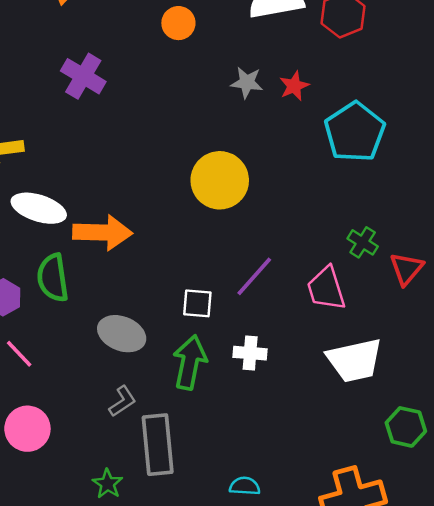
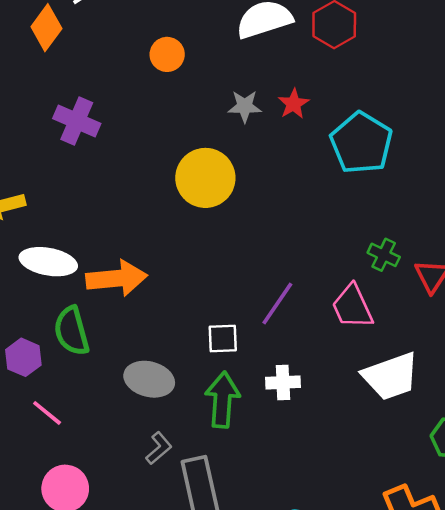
yellow circle: (220, 180) -> (205, 178), moved

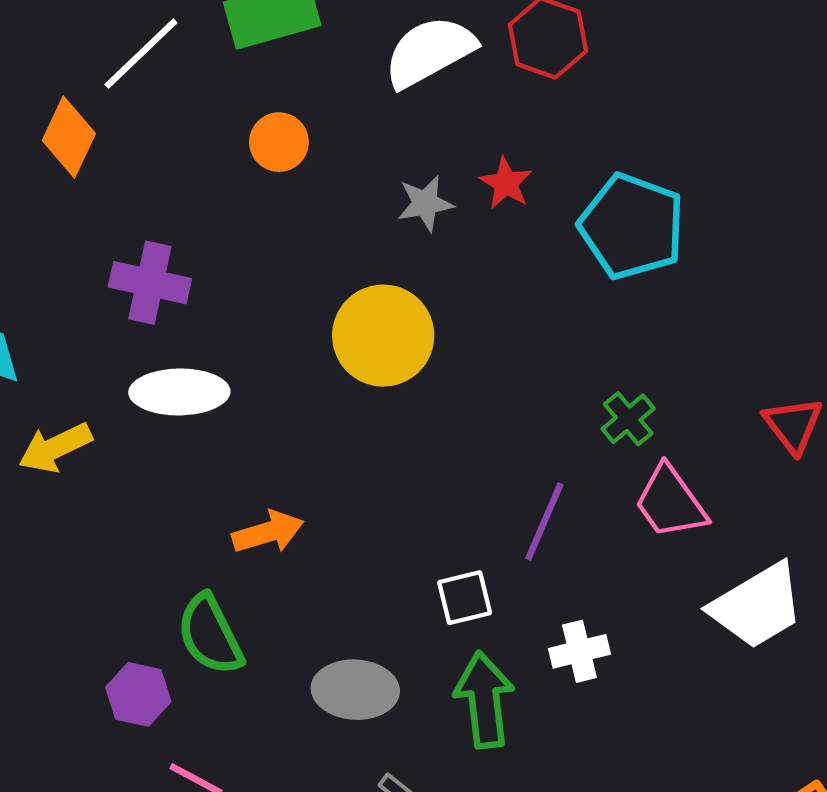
green cross: (384, 255) -> (628, 419), moved, turned 36
white ellipse: (48, 262) -> (179, 392), moved
orange arrow: (117, 278) -> (268, 532), size x0.7

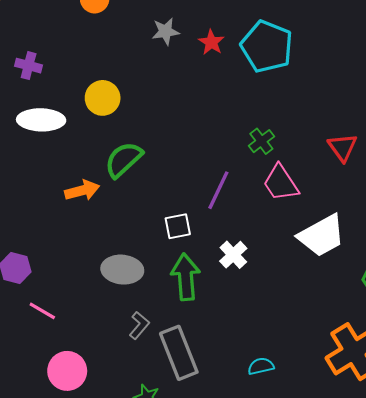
red star: (506, 183) -> (211, 42), moved
purple cross: (150, 283) -> (29, 66), size x0.7
yellow circle: (383, 336) -> (103, 98), moved, size x0.7
green semicircle: (210, 635) -> (123, 160), moved, turned 72
white cross: (579, 651) -> (233, 255), turned -32

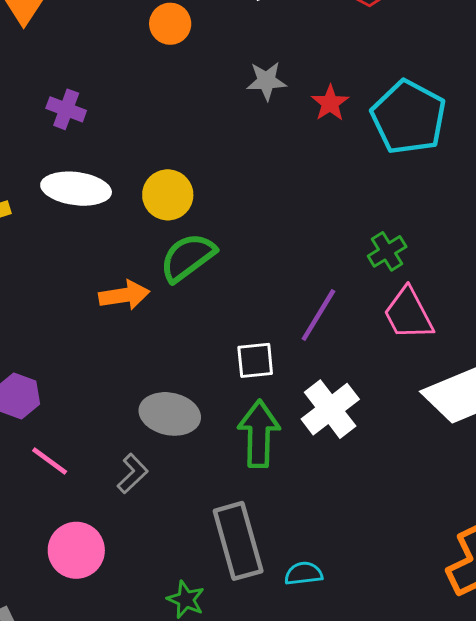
yellow circle: (103, 98) -> (168, 195), moved
white cross: (233, 255) -> (330, 409), size x1.4
gray L-shape: (139, 325) -> (133, 474), moved
cyan semicircle: (261, 366) -> (304, 574), moved

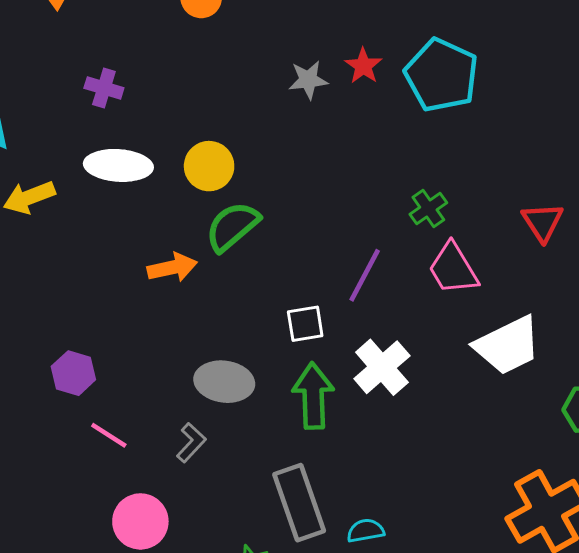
gray star: (266, 81) -> (308, 80), moved

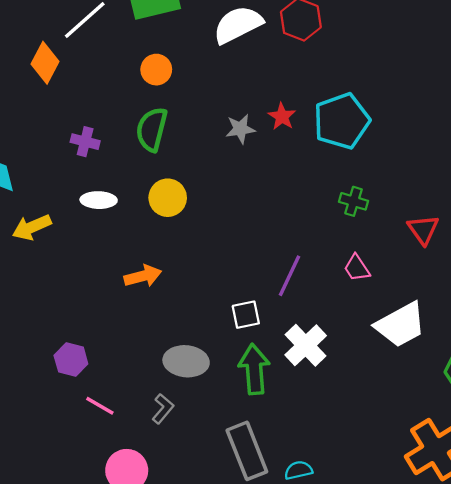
cyan pentagon: (441, 75) -> (342, 121), turned 30
white ellipse: (118, 165) -> (99, 200), size x0.7
green cross: (428, 209) -> (354, 201), moved, turned -36
green semicircle: (232, 226) -> (152, 129), moved, turned -33
pink trapezoid: (453, 269) -> (357, 268), size x0.7

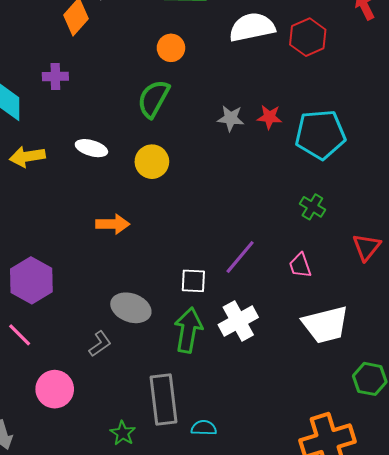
red star: (282, 116) -> (269, 117), turned 30
purple cross: (85, 142) -> (55, 76), moved, turned -30
purple hexagon: (71, 360) -> (31, 280), size x1.5
pink line: (100, 406) -> (20, 335), moved

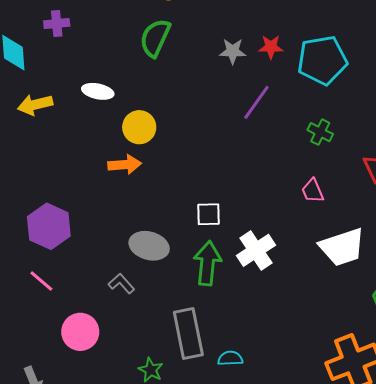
yellow circle: (152, 162) -> (139, 127), moved
purple line: (240, 257) -> (256, 102), moved
gray L-shape: (100, 344) -> (121, 284), turned -92

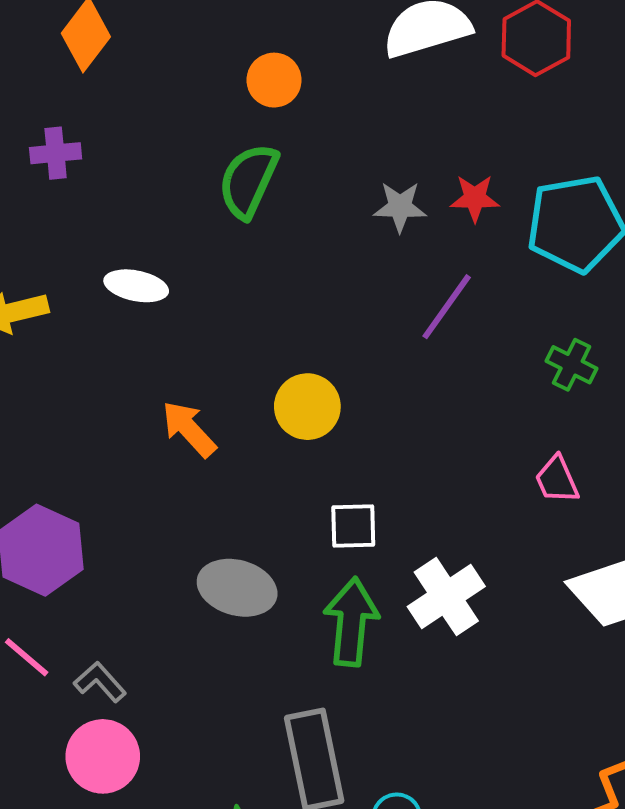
yellow circle: (139, 127) -> (307, 407), moved
orange arrow: (125, 165) -> (189, 429), turned -128
gray L-shape: (121, 284) -> (100, 682), moved

